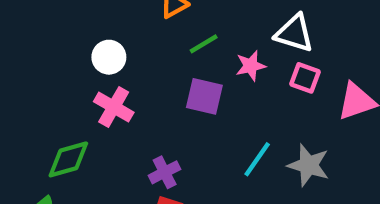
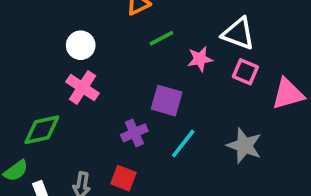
purple square: (204, 96) -> (167, 101), moved
cyan line: (257, 159) -> (183, 143), moved
purple cross: (165, 172) -> (134, 133), moved

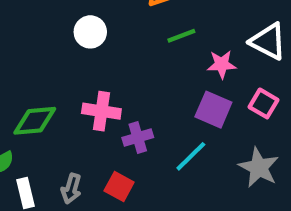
pink square: (245, 72) -> (263, 103), moved
pink cross: (82, 88) -> (101, 111), moved, turned -32
purple square: (167, 101) -> (213, 110), moved

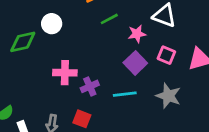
purple square: (213, 110) -> (135, 63), turned 30
green diamond: (35, 121) -> (23, 42), moved
cyan line: (191, 156) -> (125, 94), turned 45

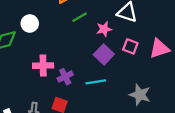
gray star: (168, 96) -> (140, 95), moved

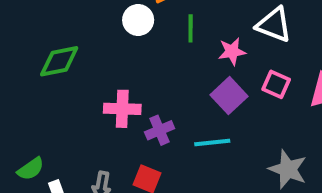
green line: (80, 17) -> (191, 28), turned -63
white circle: (30, 24) -> (138, 20), moved

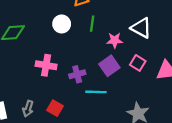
white circle: (138, 20) -> (62, 24), moved
purple cross: (160, 130) -> (77, 74), moved

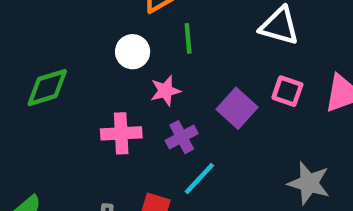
pink star: (115, 40) -> (165, 91), moved
cyan line: (96, 92) -> (199, 179), moved, turned -36

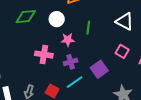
green line: (188, 38) -> (88, 28), moved
green diamond: (47, 88) -> (26, 17), moved
purple square: (237, 108) -> (99, 69), moved

